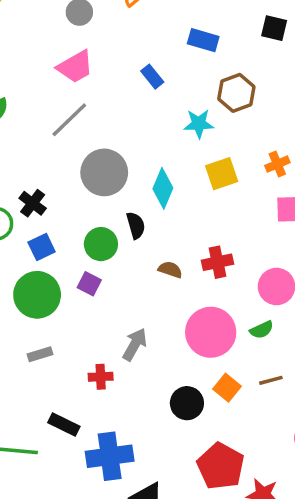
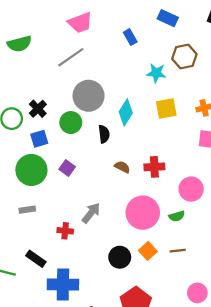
green circle: (101, 244) -> (71, 123), moved

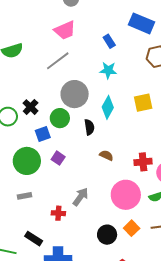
blue rectangle: (168, 18) -> (141, 23), size x1.4
cyan star: (156, 73) -> (108, 70), moved
blue square: (39, 139) -> (43, 134), moved
red cross: (154, 167) -> (143, 162), moved

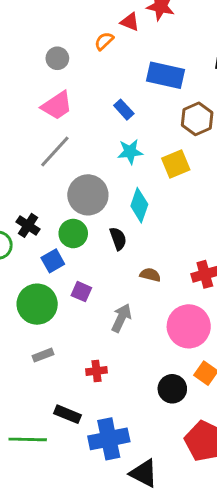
yellow square: (143, 103) -> (176, 164), moved
gray arrow: (81, 197) -> (121, 318), moved

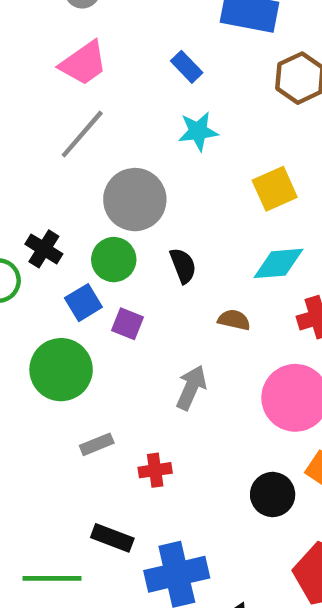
yellow square: (176, 164) -> (275, 189), moved
cyan diamond: (139, 205) -> (278, 263), moved, turned 68
purple square: (81, 292) -> (127, 324), moved
gray rectangle: (43, 355) -> (97, 444), moved

